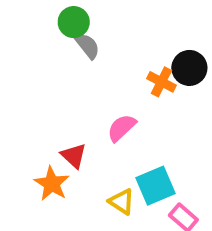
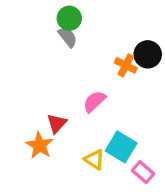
green circle: (74, 22) -> (69, 18), moved
red triangle: (74, 156) -> (57, 123), turned 30
cyan square: (155, 186) -> (121, 147), turned -36

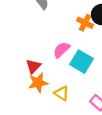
orange star: (39, 145) -> (38, 83), moved, turned 30
cyan square: (121, 147) -> (82, 62), moved

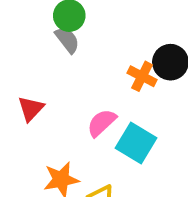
red triangle: (33, 66) -> (31, 109), moved

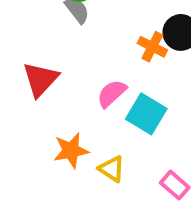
red triangle: (31, 109) -> (40, 79), size x1.4

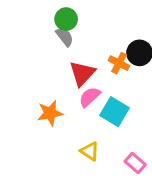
red triangle: (40, 79) -> (82, 73), moved
orange star: (71, 150) -> (50, 113), moved

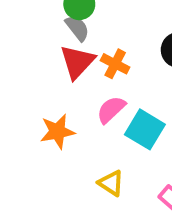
orange cross: (119, 63) -> (115, 64), moved
red triangle: (82, 73) -> (77, 62), moved

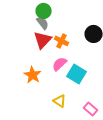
orange star: (57, 131) -> (33, 75), turned -30

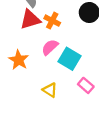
red triangle: (43, 40) -> (30, 19), turned 30
pink rectangle: (91, 109) -> (86, 85), moved

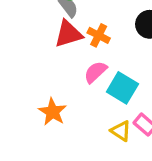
orange star: (19, 60) -> (52, 112), moved
yellow triangle: (50, 90) -> (121, 131), moved

